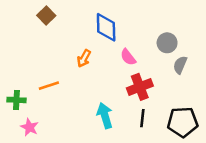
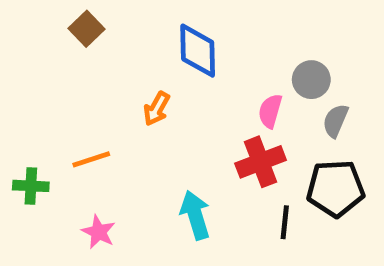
pink semicircle: (128, 57) -> (270, 111), moved, turned 54
black line: (142, 118) -> (285, 222), moved
black pentagon: (183, 122) -> (335, 188), moved
pink star: (29, 127) -> (99, 232), moved

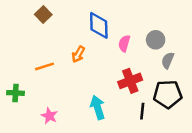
pink semicircle: (270, 111) -> (124, 43), moved
orange line: (91, 159) -> (44, 66), moved

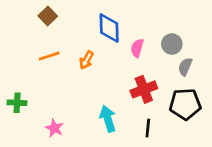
orange line: (44, 66) -> (49, 56), moved
black line: (142, 111) -> (148, 128), moved

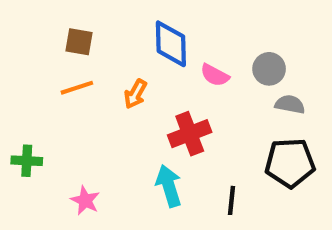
brown square: (48, 16) -> (79, 42), moved, turned -36
pink semicircle: (137, 48) -> (215, 75), turned -78
gray semicircle: (185, 67) -> (290, 104), turned 78
red cross: (144, 89) -> (190, 134), moved

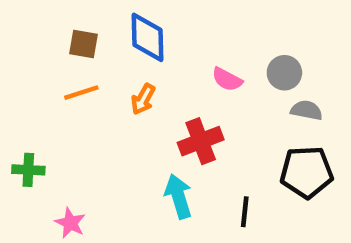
blue diamond: (171, 44) -> (148, 37), moved
pink star: (85, 200) -> (70, 223), moved

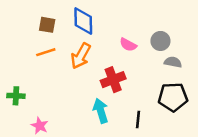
orange arrow: (143, 99) -> (81, 56), size x1.5

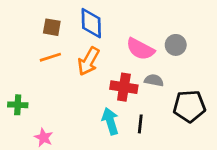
pink semicircle: (128, 45) -> (140, 49), size x1.5
gray semicircle: (173, 62) -> (154, 80), moved
red cross: (113, 80) -> (124, 87), turned 30
black line: (138, 119) -> (140, 124), moved

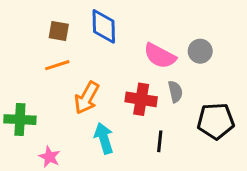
orange arrow: (89, 61) -> (87, 98), moved
gray semicircle: (154, 80) -> (175, 92), turned 66
green cross: (18, 105) -> (20, 120), size x1.4
cyan arrow: (110, 121) -> (104, 138), moved

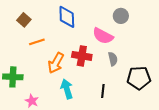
brown square: (59, 31) -> (24, 20), moved, turned 32
gray circle: (200, 51) -> (121, 16), moved
red cross: (141, 99) -> (82, 56), moved

